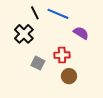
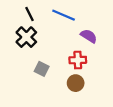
black line: (35, 13) -> (30, 14), moved
red cross: (62, 55) -> (78, 60), moved

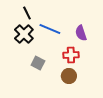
blue line: (64, 15) -> (50, 29), moved
purple semicircle: (89, 36) -> (81, 33), turned -140

